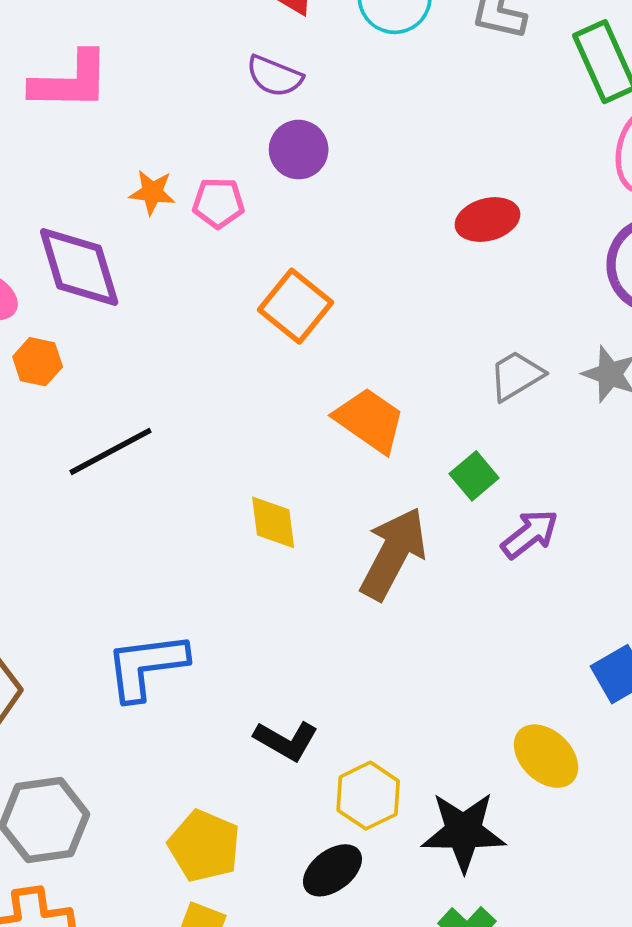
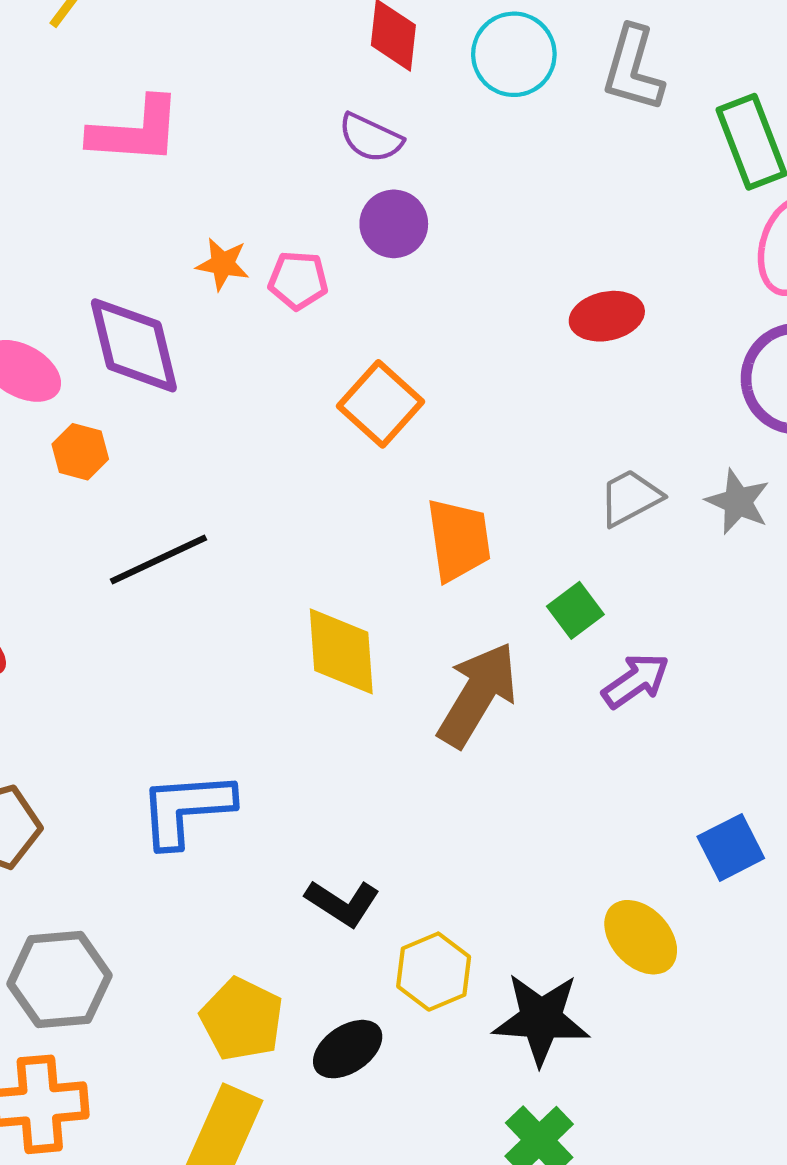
orange trapezoid: (370, 420) -> (459, 540), turned 44
yellow diamond: (273, 522) -> (341, 651), size x1.4
black ellipse: (332, 870) -> (348, 1049), moved

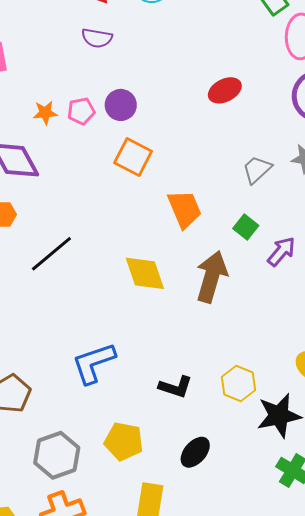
purple circle: (394, 224) -> (121, 105), moved
yellow hexagon: (434, 972) -> (238, 383), moved
yellow pentagon: (242, 1019) -> (124, 441), moved

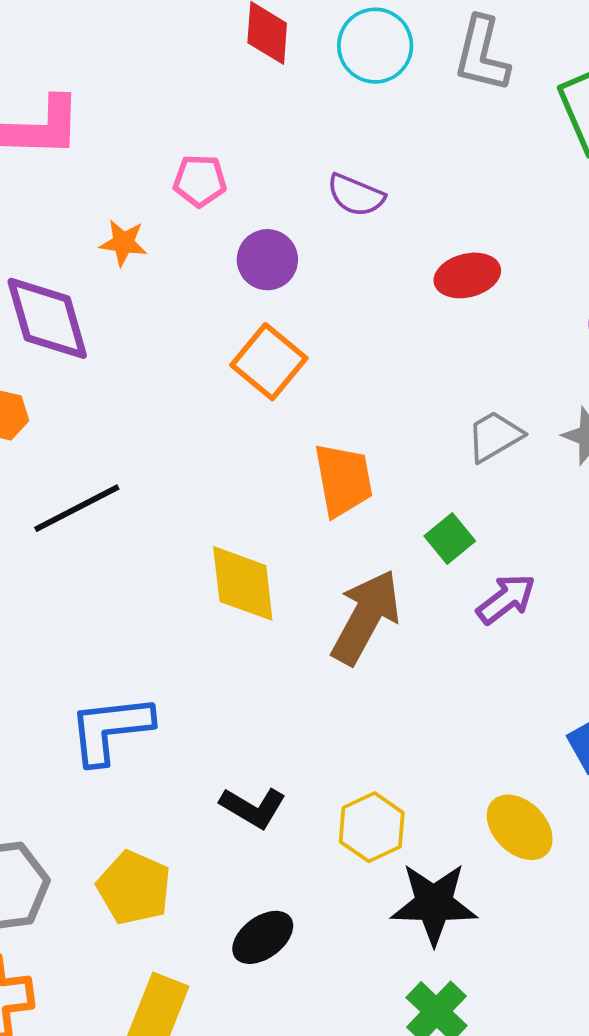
purple semicircle: (97, 38) -> (356, 195), moved
pink pentagon: (81, 111) -> (200, 181), moved

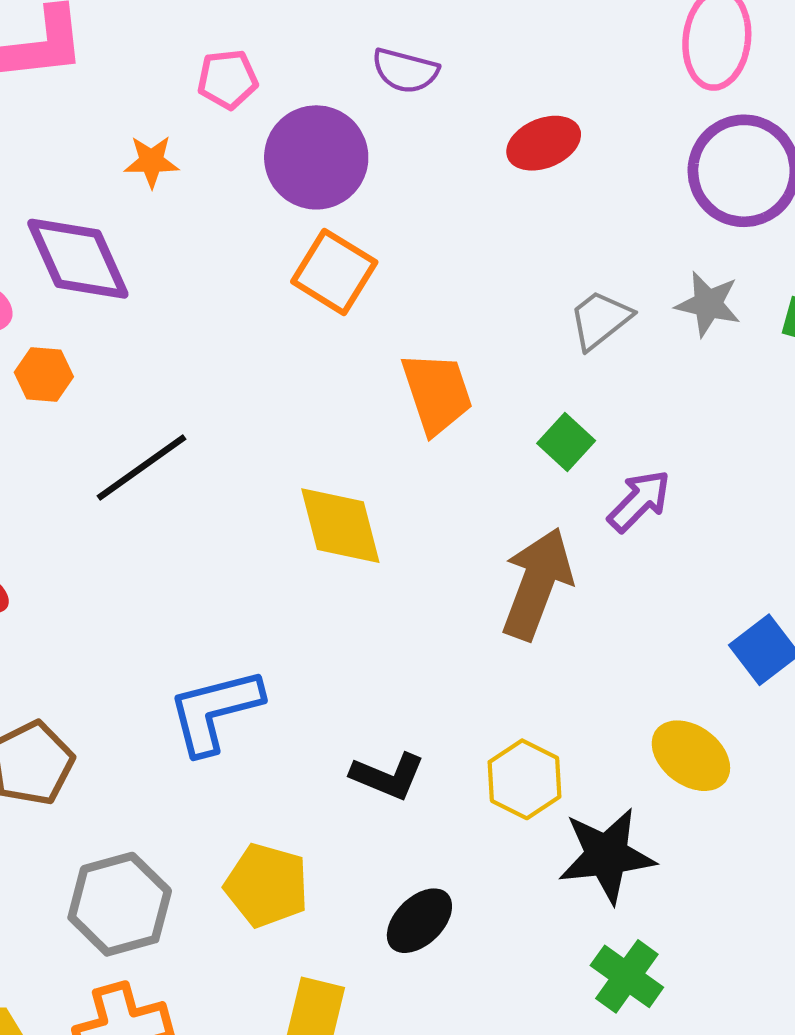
purple circle: (267, 260) -> (316, 157), size x1.5
brown arrow: (366, 617) -> (537, 584), moved

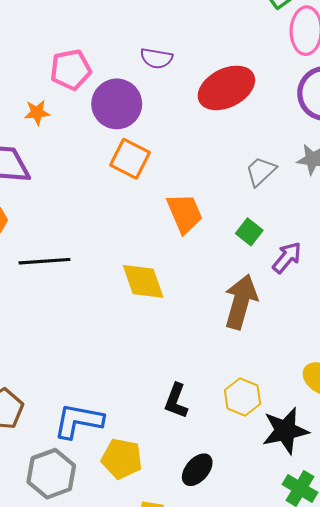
pink pentagon: (228, 79) -> (71, 70), size x1.4
red ellipse: (544, 143) -> (226, 88), size x1.6
black line: (142, 468) -> (44, 261), turned 36
blue L-shape: (215, 711) -> (78, 421), moved, turned 30
black L-shape: (388, 776) -> (176, 401), turned 93

